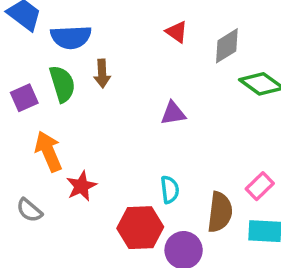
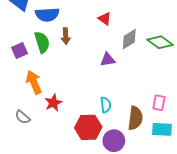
red triangle: (177, 32) -> (105, 19), moved
gray diamond: (227, 46) -> (129, 39), moved
pink rectangle: (260, 186) -> (159, 103), turned -35

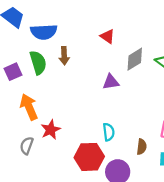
gray semicircle: (23, 117) -> (27, 146), moved, turned 70
brown semicircle: (135, 118) -> (142, 147), size x0.6

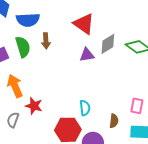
red triangle: (107, 36) -> (84, 24), size x1.6
purple triangle: (111, 82) -> (87, 55), moved
red star: (51, 130) -> (34, 106), turned -30

